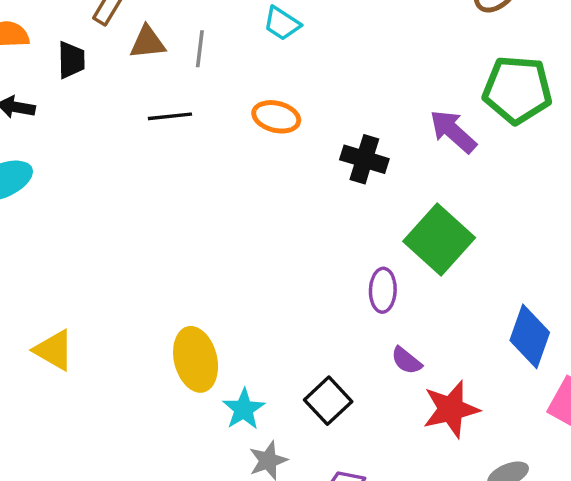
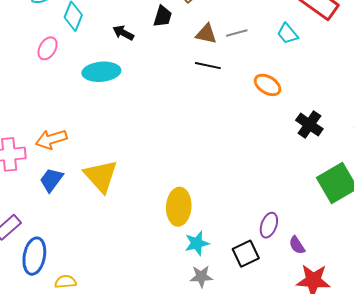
brown triangle: (148, 42) -> (206, 34), moved
gray line: (200, 49) -> (237, 33), turned 50
purple ellipse: (383, 290) -> (269, 225), moved
yellow triangle: (54, 350) -> (101, 176), size x1.4

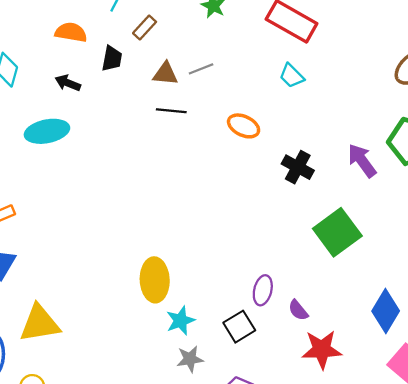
cyan trapezoid: (287, 34) -> (292, 76), moved
yellow triangle: (101, 176) -> (40, 324), moved, turned -51

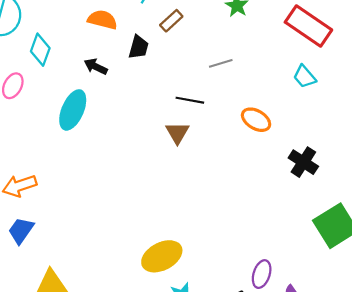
brown triangle: (165, 74) -> (177, 133), moved, turned 50
cyan ellipse: (47, 131) -> (73, 110), turned -60
yellow ellipse: (155, 280) -> (162, 256), turned 60

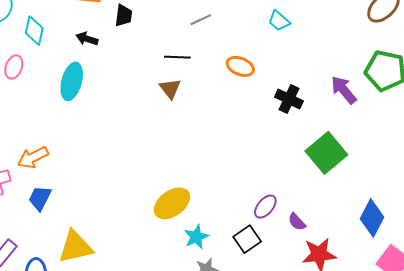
purple ellipse: (262, 274) -> (265, 207), turned 30

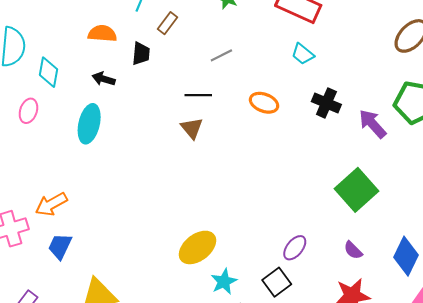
black cross: (289, 99) -> (326, 103), moved
purple semicircle: (297, 222) -> (353, 250), moved

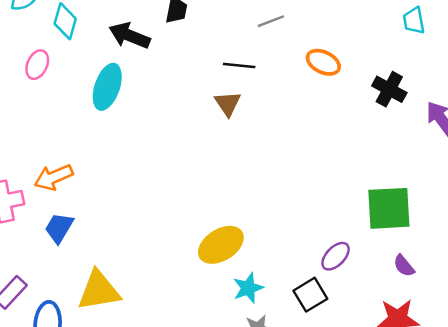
cyan trapezoid: (303, 54) -> (414, 21), moved, turned 35
black arrow: (104, 79) -> (129, 36), size x1.5
orange ellipse: (264, 103) -> (323, 62), moved
green square: (357, 190) -> (389, 208), moved, turned 33

